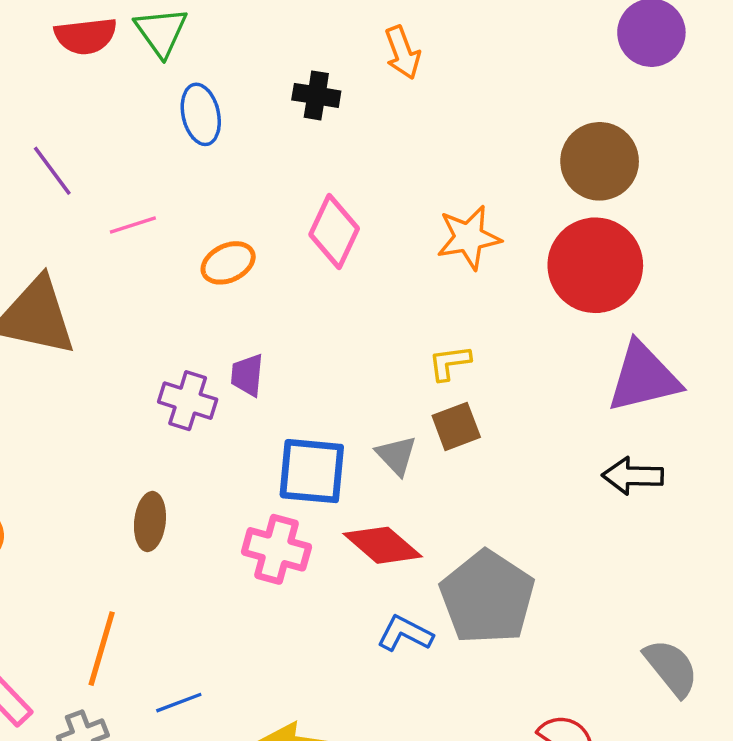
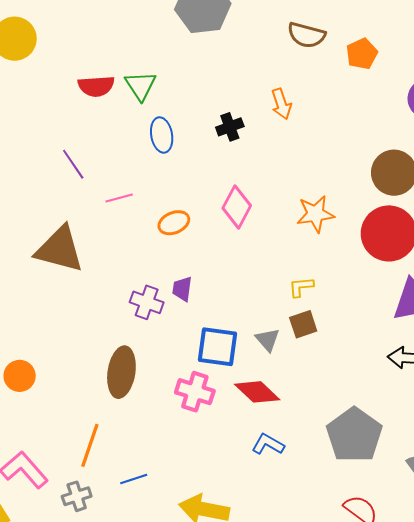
black cross: (316, 95) -> (230, 127), turned -32
brown ellipse: (150, 522) -> (121, 372), size x1.5
gray pentagon: (487, 597) -> (354, 435), moved

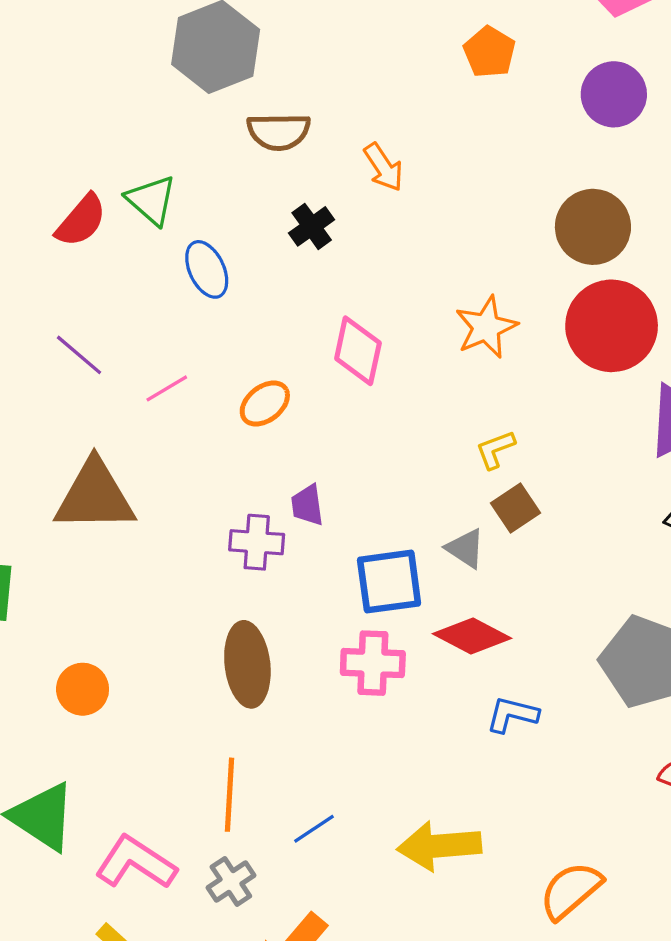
brown semicircle: (306, 35) -> (279, 132), moved
red semicircle: (96, 86) -> (81, 221), turned -30
orange circle: (20, 376) -> (83, 689), moved

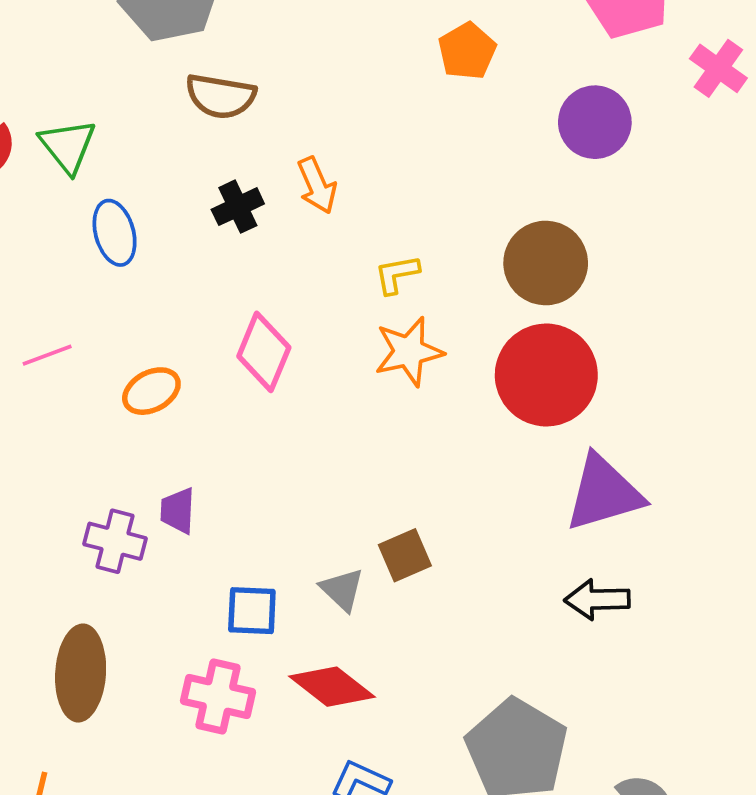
orange arrow: (383, 167) -> (317, 185), moved
yellow L-shape: (495, 450) -> (397, 274), moved
blue square: (389, 582) -> (252, 611), size x0.7

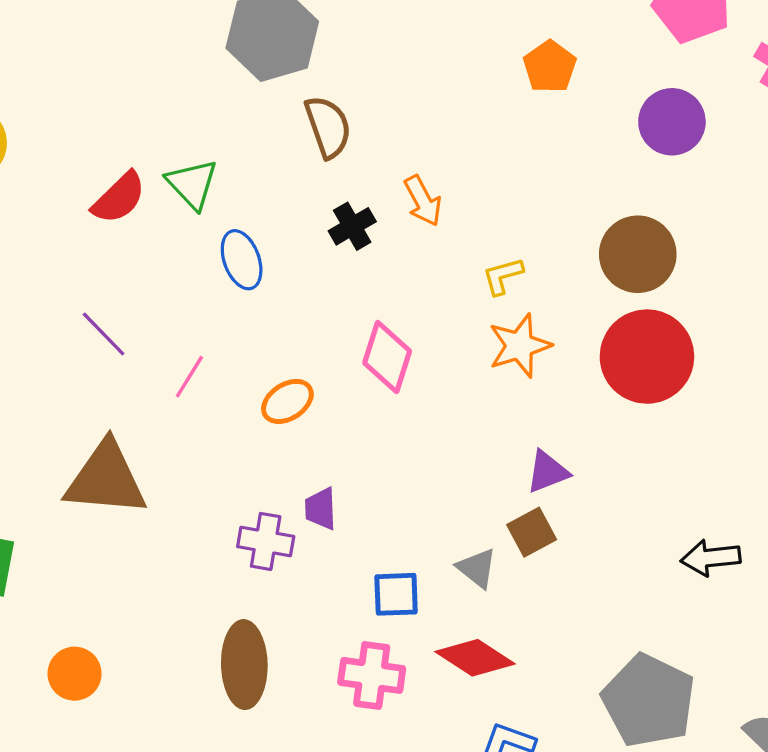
brown semicircle: (221, 96) -> (328, 127), turned -114
pink line: (47, 355) -> (189, 377), turned -33
purple triangle: (604, 493) -> (547, 472), moved, size x0.6

